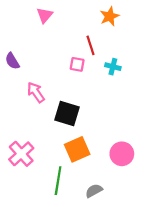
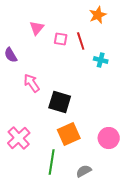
pink triangle: (45, 15) -> (37, 28), moved
pink square: (77, 64) -> (61, 39), moved

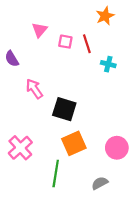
gray semicircle: (84, 171) -> (100, 183), moved

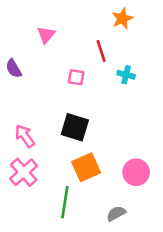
pink square: (65, 42) -> (76, 77), moved
pink arrow: (34, 89) -> (25, 136), moved

